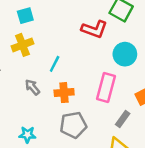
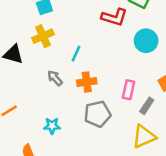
pink rectangle: (106, 87) -> (128, 90), moved, size x0.7

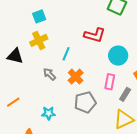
red L-shape: (114, 17) -> (95, 35), moved
cyan circle: (146, 41) -> (118, 56), moved
orange cross: (87, 82) -> (76, 77), turned -35

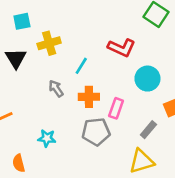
cyan square: (39, 16) -> (22, 21), moved
black triangle: (15, 56) -> (16, 58), turned 36
orange cross: (76, 77) -> (89, 97), turned 35
pink rectangle: (110, 82) -> (116, 108), moved

